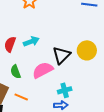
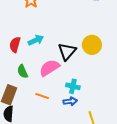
cyan cross: (65, 90) -> (73, 86), turned 32
orange line: (21, 97) -> (42, 96), moved

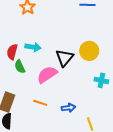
cyan arrow: (36, 40) -> (33, 47), turned 35
green semicircle: (23, 71) -> (20, 67), moved
cyan cross: (73, 86) -> (101, 80), moved

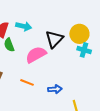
cyan cross: (101, 80) -> (84, 50), moved

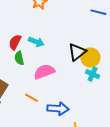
black triangle: (54, 39) -> (77, 52), moved
blue arrow: (55, 89) -> (58, 109), size x1.5

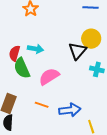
yellow circle: (90, 57) -> (91, 39), moved
green semicircle: (19, 58) -> (22, 68), size x1.5

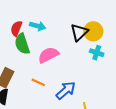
yellow circle: (91, 39) -> (93, 31), moved
blue arrow: (70, 110) -> (66, 90), turned -40

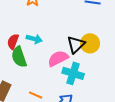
cyan cross: (97, 53) -> (73, 73), moved, size x1.5
pink semicircle: (48, 55) -> (58, 58), moved

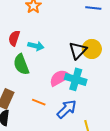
red semicircle: (13, 42) -> (14, 38), moved
pink semicircle: (58, 58) -> (60, 78), moved

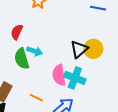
cyan arrow: (36, 46) -> (35, 51), moved
pink semicircle: (60, 78) -> (59, 75), turned -75

